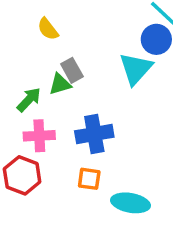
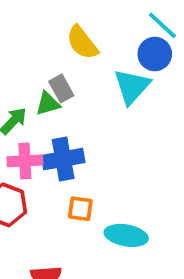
yellow semicircle: (48, 29) -> (82, 43), moved, size x1.4
blue cross: (94, 134) -> (63, 159), moved

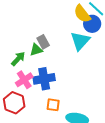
yellow semicircle: (82, 43) -> (82, 14), moved
pink cross: (25, 161) -> (24, 80), turned -30

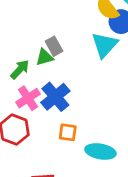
blue cross: (44, 79) -> (55, 97), turned -30

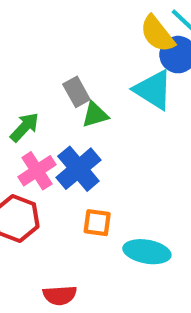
cyan triangle: (105, 45) -> (153, 90), turned -40
green triangle: (44, 57) -> (95, 115), moved

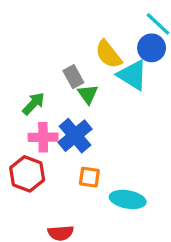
yellow semicircle: (157, 34) -> (108, 54), moved
green triangle: (95, 115) -> (88, 94), turned -50
pink cross: (37, 171) -> (43, 137), turned 32

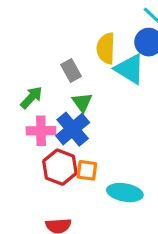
yellow semicircle: (108, 54) -> (106, 48), turned 40
green triangle: (88, 94) -> (82, 102), moved
red hexagon: (27, 174) -> (60, 167), moved

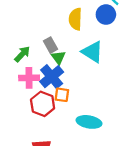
cyan triangle: (130, 69) -> (92, 52), moved
gray rectangle: (71, 71) -> (51, 45), moved
orange square: (87, 170) -> (62, 95), moved

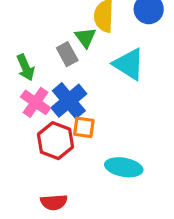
green arrow: (22, 54) -> (26, 67), turned 114
green triangle: (58, 57) -> (85, 38), moved
pink cross: (29, 78) -> (36, 102), turned 36

